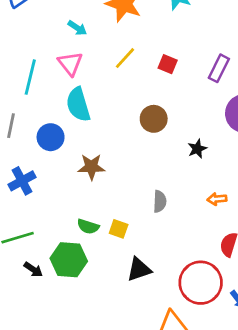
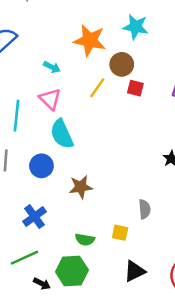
brown circle: (154, 119) -> (122, 64), moved
blue cross: (22, 181) -> (34, 217), moved
yellow square: (119, 229) -> (120, 233), moved

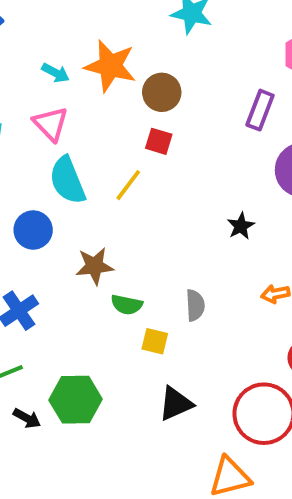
orange star: (90, 40) -> (110, 66), moved
brown circle: (122, 64) -> (162, 92), moved
yellow line: (97, 88) -> (128, 185), moved
red square: (135, 88) -> (159, 141), moved
green semicircle: (85, 240) -> (127, 305), moved

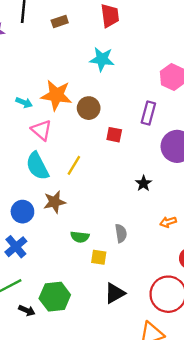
pink triangle: (51, 124) -> (41, 130), moved
red square: (159, 141) -> (114, 135), moved
blue circle: (33, 230) -> (22, 212), moved
brown star: (95, 266) -> (55, 202), moved

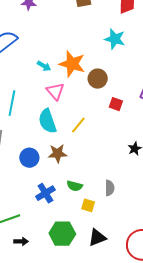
blue cross: (16, 247) -> (45, 193), moved
green hexagon: (55, 297) -> (62, 234), moved
black arrow: (27, 311) -> (21, 241), turned -32

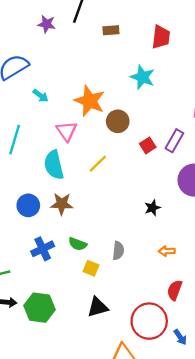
cyan arrow: (44, 66) -> (41, 96), moved
red square: (116, 104) -> (148, 145), moved, turned 32
yellow line: (78, 125) -> (98, 164), moved
green hexagon: (62, 234) -> (40, 308), moved

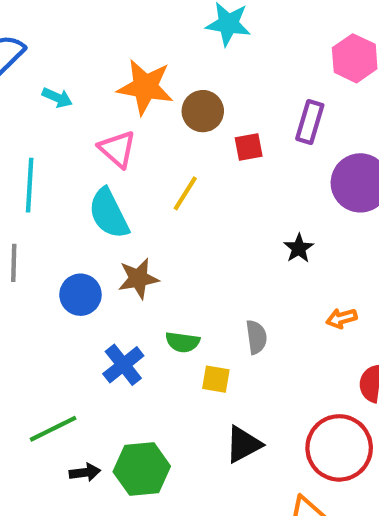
red square: (148, 145) -> (249, 147), moved, turned 35

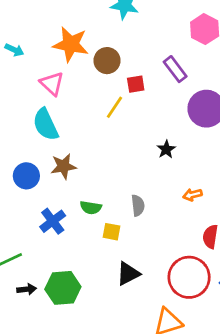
purple rectangle: (310, 122) -> (175, 69), turned -55
yellow line: (185, 193) -> (114, 107), moved

